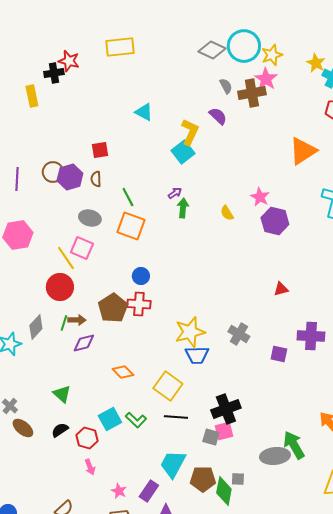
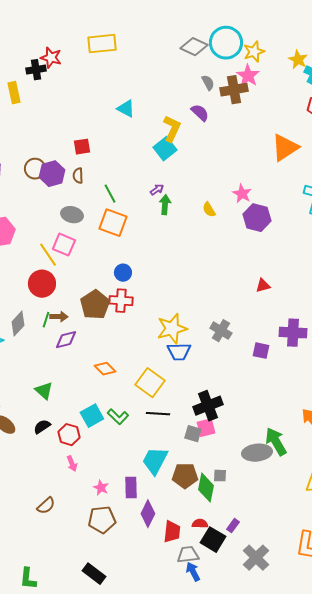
purple rectangle: (149, 491) -> (131, 488), turned -35

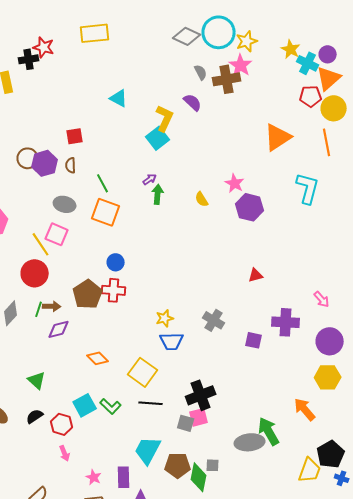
yellow star: (172, 329) -> (165, 318), size x0.6

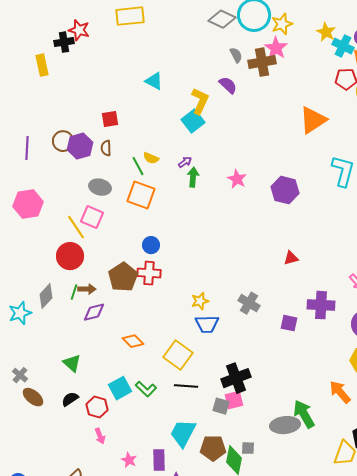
pink star: (235, 183) -> (237, 179), moved
yellow semicircle: (202, 199) -> (151, 158), moved, turned -35

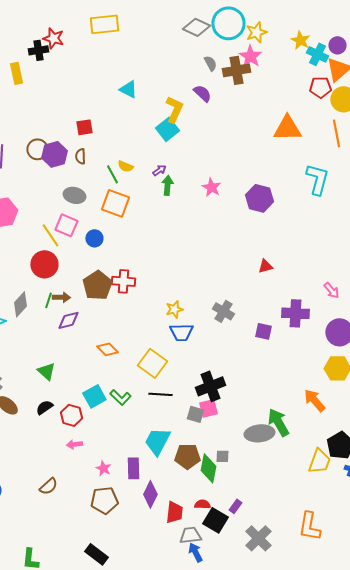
orange triangle: (313, 120) -> (287, 128), turned 32
blue circle: (151, 245) -> (94, 238), moved
pink arrow: (100, 436) -> (74, 444), turned 105

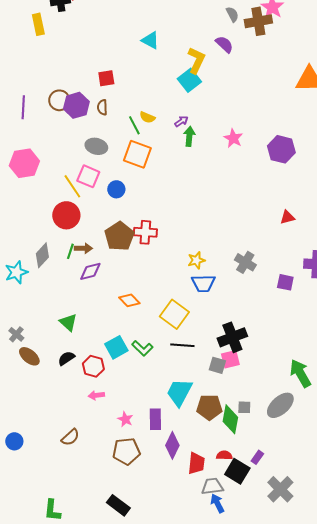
gray ellipse: (259, 433) -> (280, 405), moved, turned -36

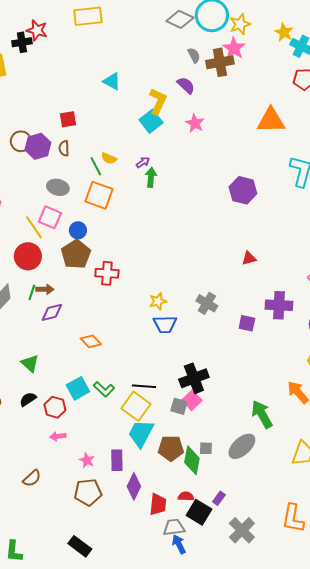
pink star: (233, 138) -> (195, 123), moved
brown pentagon: (119, 236) -> (76, 254), moved
yellow square: (174, 314) -> (136, 406), moved
pink square: (230, 359) -> (192, 400), turned -30

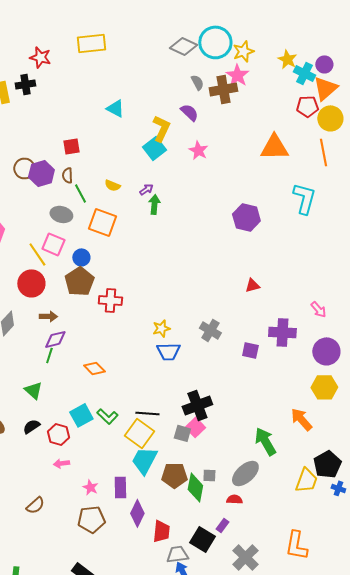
black cross: (22, 42) -> (25, 84), moved
green line: (96, 166) -> (80, 193), moved
green line: (32, 292) -> (49, 355), moved
red semicircle: (186, 496) -> (234, 499), moved

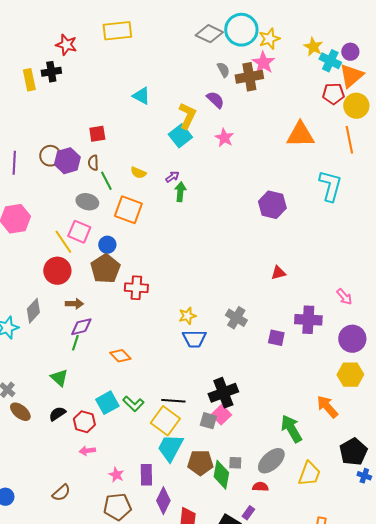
yellow trapezoid: (306, 480) -> (309, 474), moved

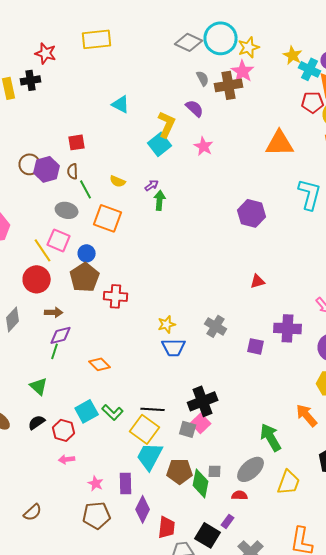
brown semicircle: (61, 493) -> (33, 512), moved

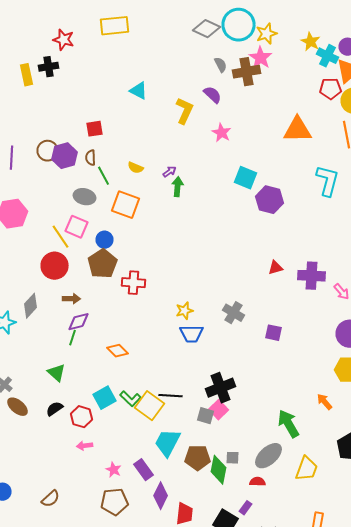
cyan square: (160, 144) -> (246, 178), moved, turned -30
purple cross: (288, 328) -> (312, 276), moved
orange arrow: (307, 415) -> (324, 402), size x0.7
yellow square: (145, 429) -> (150, 406), moved
purple rectangle: (126, 483) -> (144, 470), turned -35

